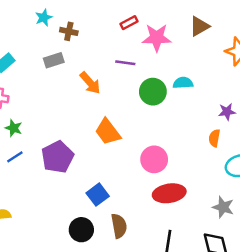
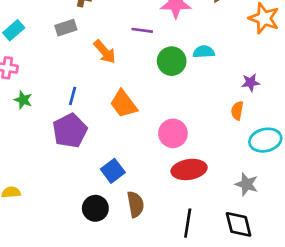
blue line: (15, 157) -> (73, 96), moved, turned -42

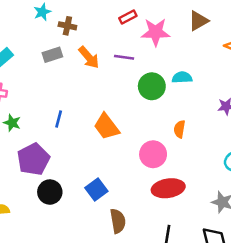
orange arrow: (105, 52) -> (89, 57), moved
orange semicircle: (237, 111) -> (179, 129), moved
purple pentagon: (70, 131) -> (33, 159), moved
black circle: (95, 208) -> (50, 192), moved

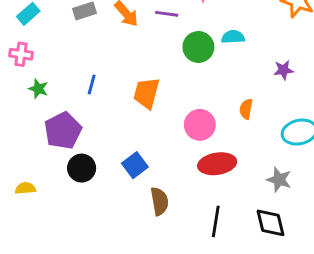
orange trapezoid: (106, 127) -> (146, 93), turned 52
orange semicircle: (179, 129) -> (246, 109), moved

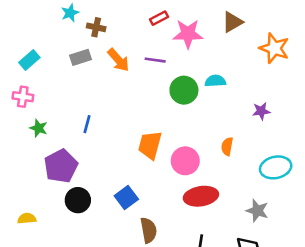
orange trapezoid: (146, 93) -> (150, 145), moved

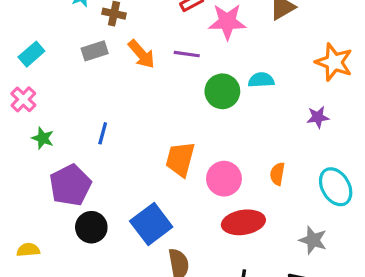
orange star: (274, 48) -> (334, 62), moved
pink cross: (23, 97) -> (23, 99), turned 36
orange semicircle: (227, 146) -> (277, 174), moved
cyan ellipse: (276, 167) -> (336, 187), turned 72
blue square: (126, 198) -> (151, 224), size x1.4

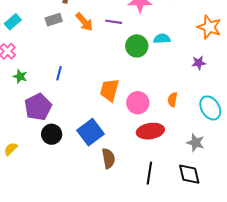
yellow semicircle: (28, 250) -> (11, 149), turned -40

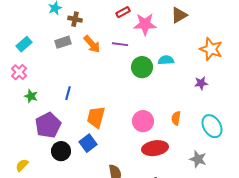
orange trapezoid: (109, 90) -> (96, 117), moved
blue square: (91, 132) -> (88, 143), moved, size x0.7

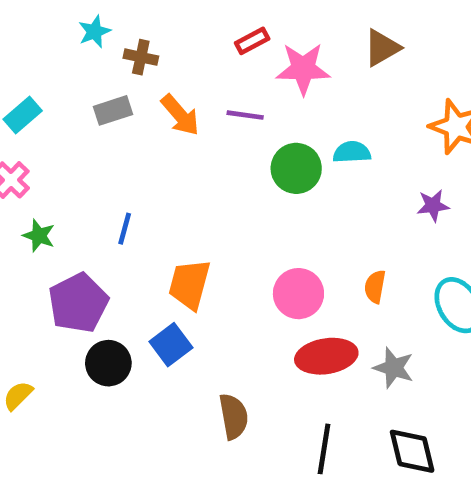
gray star: (198, 159) -> (394, 368), moved

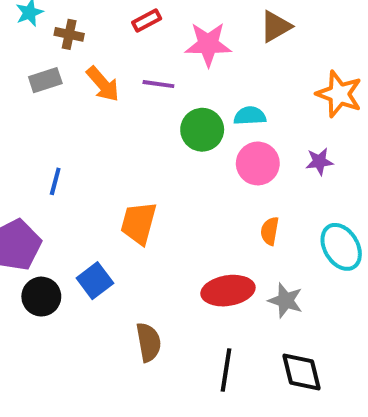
red rectangle: (252, 41) -> (147, 20), moved
orange trapezoid: (190, 284) -> (139, 223), moved
pink circle: (298, 294) -> (258, 163), moved

